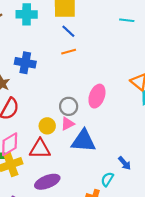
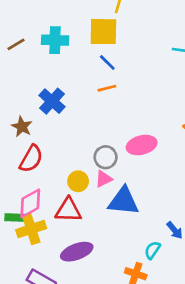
blue cross: (25, 63) -> (52, 101), turned 30
pink ellipse: (97, 96) -> (142, 145), turned 55

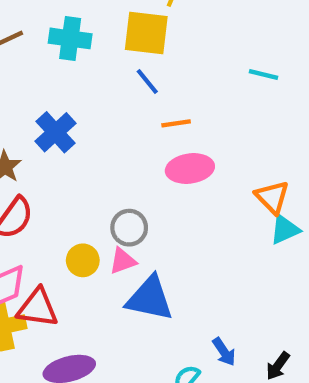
orange line: (107, 88) -> (176, 123), moved
pink ellipse: (142, 145) -> (190, 169), moved
red triangle: (68, 210) -> (38, 308), moved

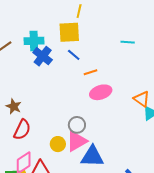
blue cross: (56, 132) -> (43, 56), moved
pink triangle: (123, 261) -> (77, 141), size x1.6

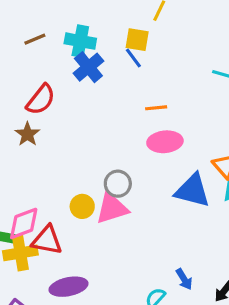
yellow square: (69, 32) -> (137, 40), size x0.7
blue line: (74, 55) -> (133, 58), moved
red semicircle: (22, 130) -> (41, 100), moved
blue triangle: (92, 156) -> (193, 190), moved

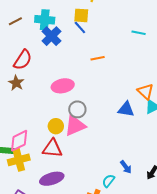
pink ellipse: (165, 142) -> (63, 86), moved
blue triangle: (193, 190) -> (126, 109), size x0.7
red triangle: (47, 240) -> (52, 148), moved

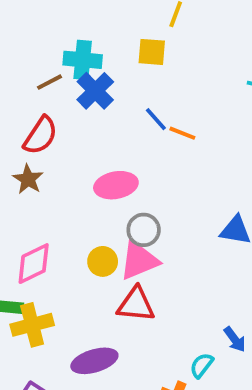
brown line: (15, 21) -> (49, 82), moved
blue line: (80, 28) -> (156, 119), moved
orange line: (98, 58) -> (182, 133), turned 32
pink diamond: (19, 141) -> (34, 264), moved
red triangle: (52, 148) -> (136, 304), moved

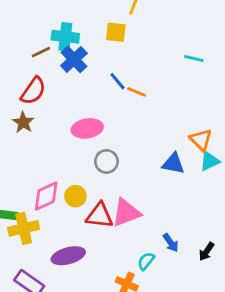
pink triangle: (139, 260) -> (126, 213), moved
yellow circle: (103, 261) -> (75, 196), moved
pink diamond: (34, 264) -> (46, 196), moved

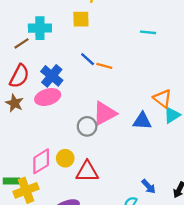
blue cross: (74, 59) -> (52, 76), moved
pink ellipse: (87, 128) -> (48, 97), moved
pink triangle: (126, 213) -> (105, 113), moved

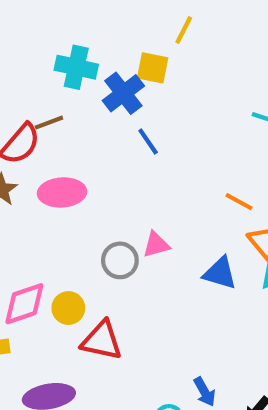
brown line: (21, 43) -> (49, 123), moved
orange line: (104, 66) -> (239, 202), moved
blue cross: (52, 76) -> (123, 93), moved
pink triangle: (105, 113) -> (156, 245), size x0.6

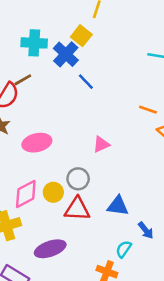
yellow square: (153, 68) -> (81, 36), turned 36
pink ellipse: (62, 192) -> (37, 143), moved
gray circle: (120, 260) -> (78, 179), moved
blue triangle: (220, 273) -> (118, 206), moved

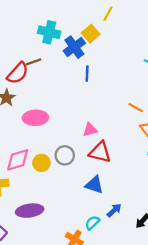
blue line: (86, 82) -> (87, 74), turned 35
red triangle: (77, 209) -> (100, 152), moved
blue arrow: (146, 230) -> (114, 210), turned -105

